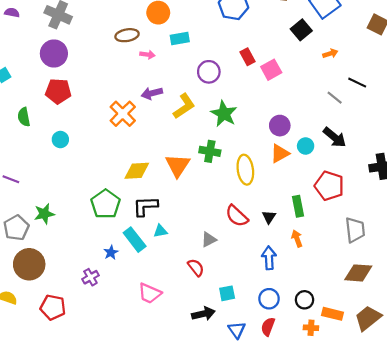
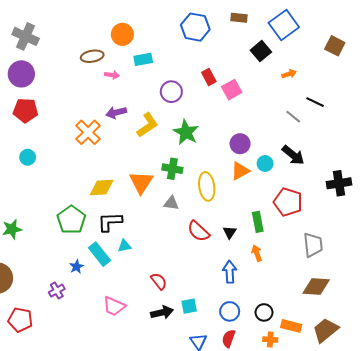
gray triangle: (209, 240) -> (171, 203), moved, turned 35
black arrow: (203, 314) -> (162, 312), moved

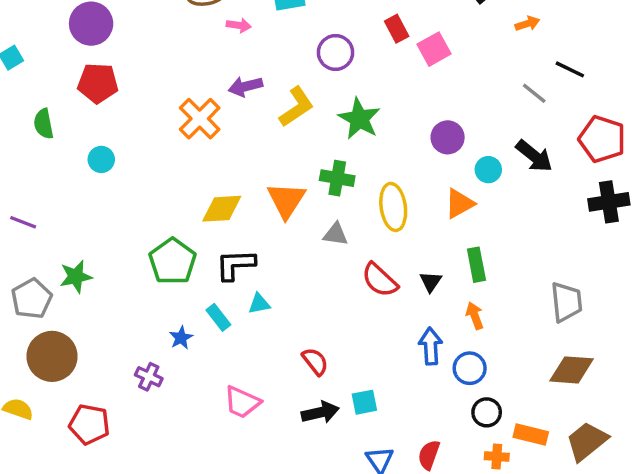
orange triangle: (240, 171) -> (459, 204), moved
red pentagon: (288, 202) -> (602, 139), moved
cyan rectangle: (99, 254) -> (218, 317), size x0.7
purple cross: (57, 291) -> (149, 377), turned -35
blue circle: (230, 311) -> (470, 368), moved

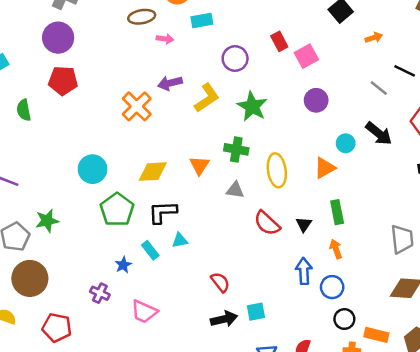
purple circle: (448, 137) -> (316, 100), moved
cyan circle: (101, 159) -> (93, 169), moved, size x1.5
orange triangle: (286, 200) -> (199, 165), size x0.7
pink trapezoid: (242, 402) -> (144, 312), moved

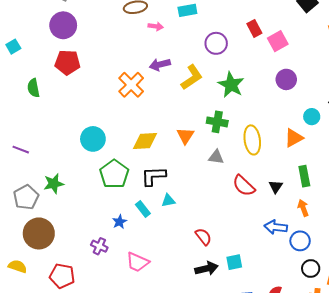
blue arrow: (304, 271) -> (276, 227), turned -80

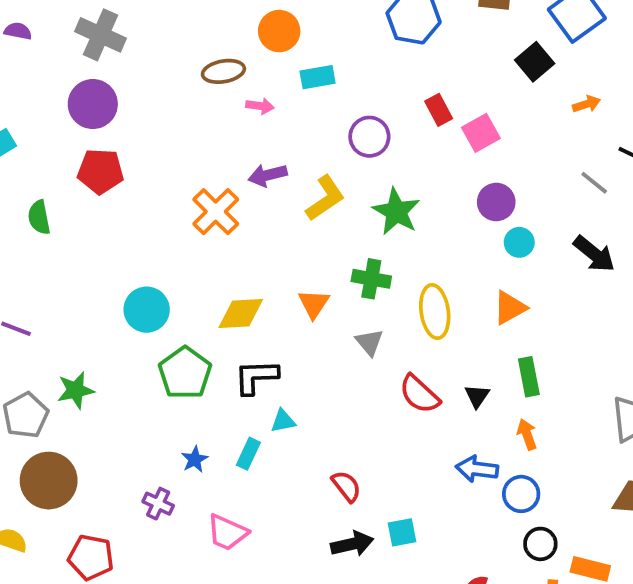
cyan circle: (312, 117) -> (519, 242), moved
gray triangle: (216, 157) -> (369, 342), turned 42
cyan rectangle: (143, 209) -> (248, 454), moved, turned 63

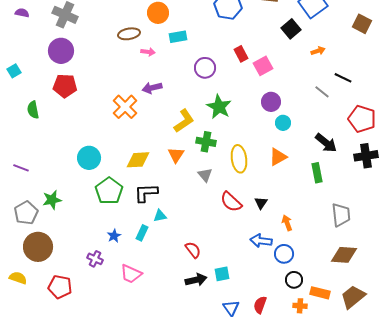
yellow L-shape: (325, 198) -> (184, 121), moved
black arrow: (594, 254) -> (326, 143), moved
green rectangle: (529, 377) -> (317, 173), moved

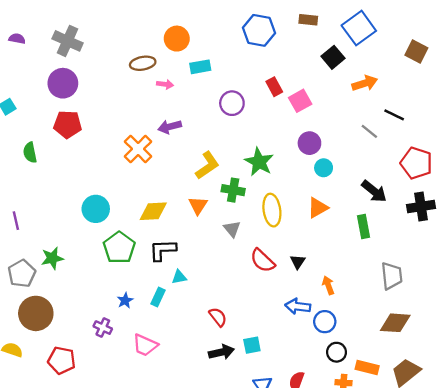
orange arrow: (318, 51) -> (365, 83), size x1.5
green star: (219, 107) -> (259, 162), moved
purple line: (21, 168) -> (16, 221), turned 56

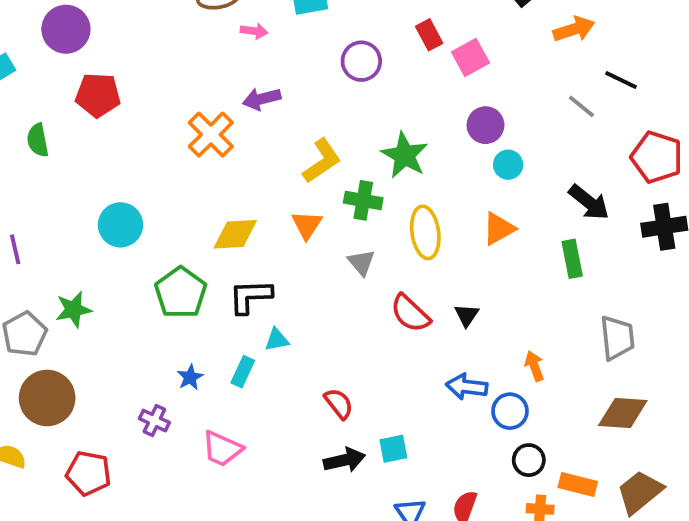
purple circle: (63, 83) -> (66, 29), moved
cyan circle: (96, 209) -> (120, 225), moved
orange arrow: (328, 285) -> (534, 366), moved

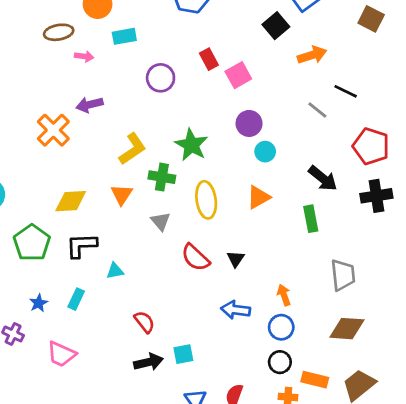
cyan triangle: (277, 340) -> (115, 271), moved
blue circle: (510, 411) -> (281, 327), moved

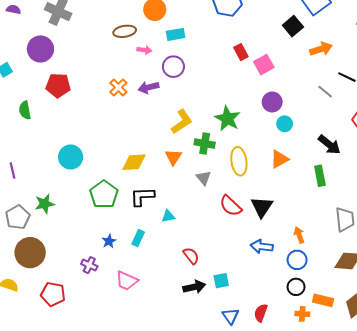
purple circle: (161, 78) -> (173, 67), moved
orange cross: (53, 130) -> (118, 87), moved, size x0.7
black triangle: (236, 259) -> (262, 207), size x1.6

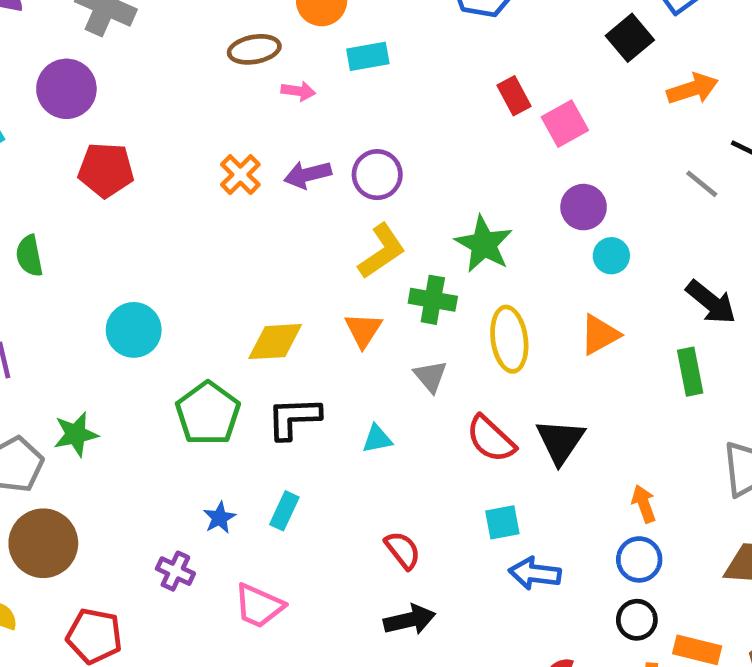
purple circle: (173, 67) -> (377, 175), moved
green semicircle: (25, 110) -> (29, 256), moved
cyan triangle: (168, 216) -> (377, 439), moved
blue arrow: (262, 246) -> (535, 573), moved
cyan square: (221, 281) -> (502, 522), moved

